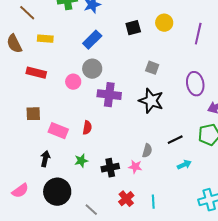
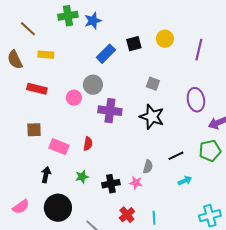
blue rectangle: (92, 40) -> (106, 54), moved

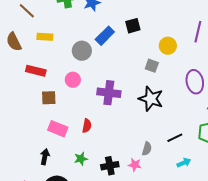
yellow circle: (165, 39) -> (168, 46), moved
gray circle: (93, 85) -> (82, 51), moved
brown square: (34, 130) -> (49, 98), moved

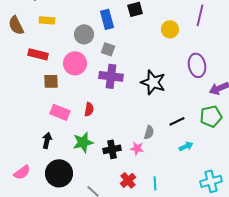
blue rectangle: (105, 36) -> (107, 19), turned -60
gray square: (152, 66) -> (108, 49), moved
pink circle: (73, 80) -> (75, 63), size x1.5
green star: (81, 159) -> (83, 142), size x1.5

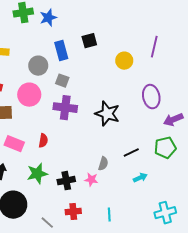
red cross: (128, 180) -> (73, 212), moved, turned 35

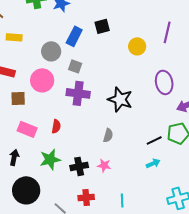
blue rectangle: (61, 51) -> (74, 36), turned 42
black line: (131, 153) -> (154, 140), moved
gray semicircle: (103, 164) -> (108, 135), moved

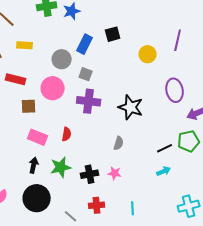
black arrow: (14, 157) -> (34, 165), moved

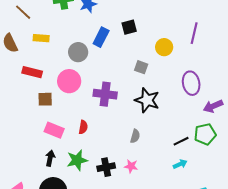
gray square: (86, 74) -> (141, 67), moved

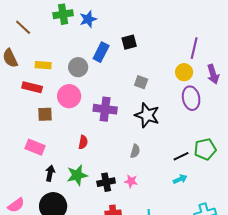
yellow rectangle: (41, 38) -> (43, 65), moved
yellow circle: (164, 47) -> (184, 72), moved
purple arrow: (213, 106) -> (213, 74), moved, turned -84
pink rectangle: (54, 130) -> (35, 147), moved

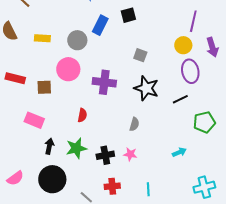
red rectangle: (32, 87) -> (15, 78), moved
black line: (181, 156) -> (180, 99), moved

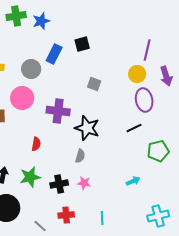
black star: (146, 88) -> (87, 128), moved
gray semicircle: (134, 124) -> (80, 156), moved

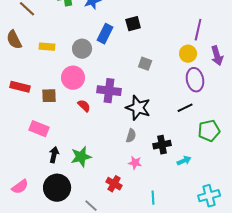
red semicircle: (36, 144) -> (84, 106), moved, turned -56
black cross: (59, 184) -> (162, 145), moved
red cross: (66, 215) -> (114, 184), moved, turned 35

